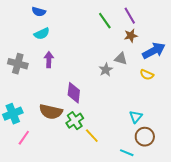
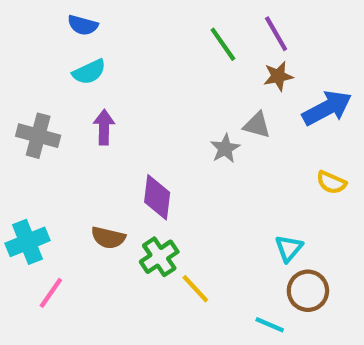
yellow semicircle: (147, 75) -> (331, 182), moved
brown semicircle: (51, 112) -> (108, 238), size x0.7

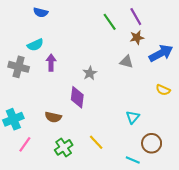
cyan semicircle: (89, 72) -> (35, 45), moved
gray star: (225, 148) -> (90, 73), moved
cyan triangle: (289, 248) -> (133, 117), moved
green cross: (159, 257) -> (64, 147), moved

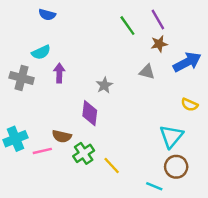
cyan triangle: (133, 117) -> (171, 136), moved, size x1.5
pink line: (25, 144) -> (42, 151), moved, turned 42
green cross: (64, 147) -> (84, 153), moved

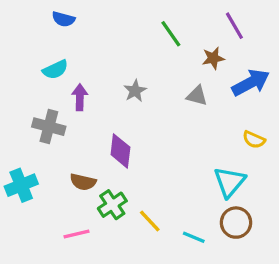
purple line: (158, 19) -> (234, 26), moved
gray cross: (22, 78) -> (49, 127), moved
gray star: (104, 85) -> (135, 91), moved
pink line: (42, 151) -> (76, 234), moved
cyan line: (154, 186) -> (194, 237), moved

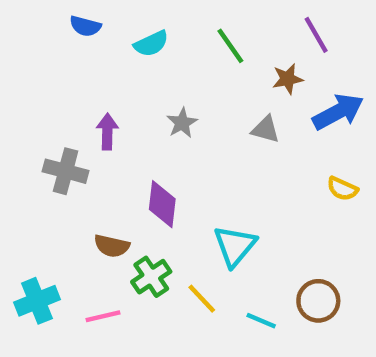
cyan semicircle: (55, 70) -> (151, 44), moved
cyan triangle: (229, 182) -> (235, 246), moved
cyan cross: (21, 185) -> (37, 301), moved

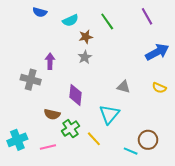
brown star: (288, 79) -> (86, 37), moved
gray triangle: (266, 129) -> (124, 87), moved
cyan line: (261, 321) -> (131, 151), moved

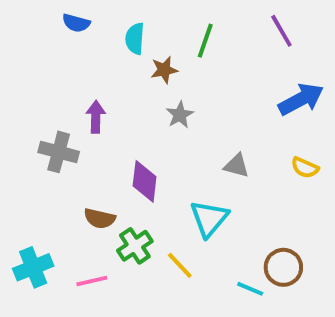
cyan semicircle: (70, 20) -> (135, 39), turned 119
green line: (107, 21) -> (205, 41), turned 54
gray star: (85, 57) -> (180, 115), moved

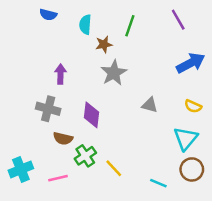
gray star: (180, 115) -> (114, 73), size x1.5
gray cross: (59, 152) -> (48, 109), moved
cyan triangle: (209, 218) -> (186, 138), moved
brown circle: (283, 267) -> (192, 169), moved

